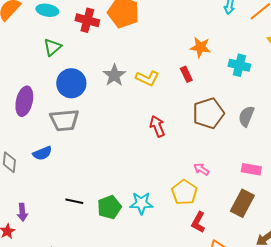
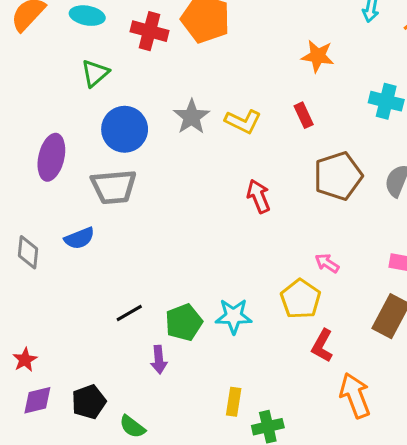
orange star: (200, 47) -> (318, 56), moved
black line: (74, 201) -> (129, 313), turned -42
purple arrow: (22, 212) -> (159, 360), moved

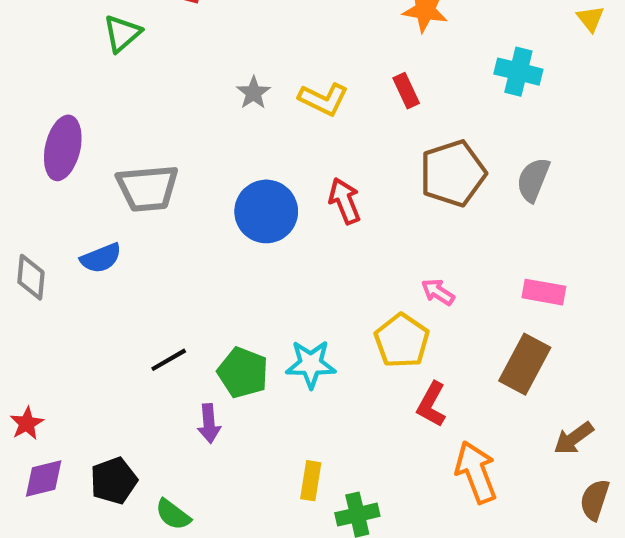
gray star: (192, 117) -> (253, 93), size x0.7
blue circle: (125, 129) -> (266, 211), moved
green pentagon: (184, 322) -> (243, 373), turned -30

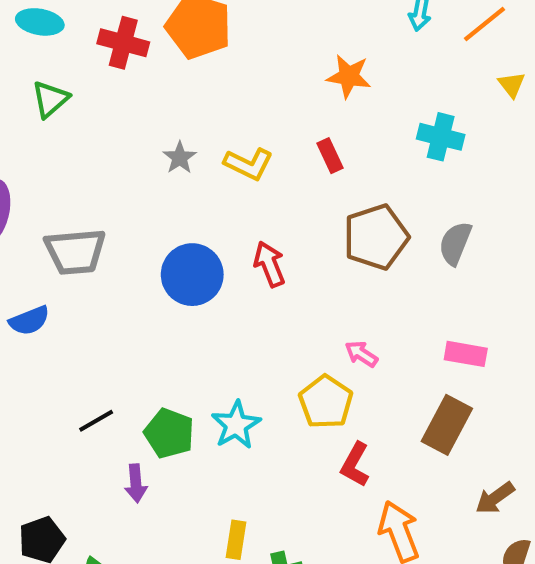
cyan star: (311, 364) -> (236, 425), turned -30

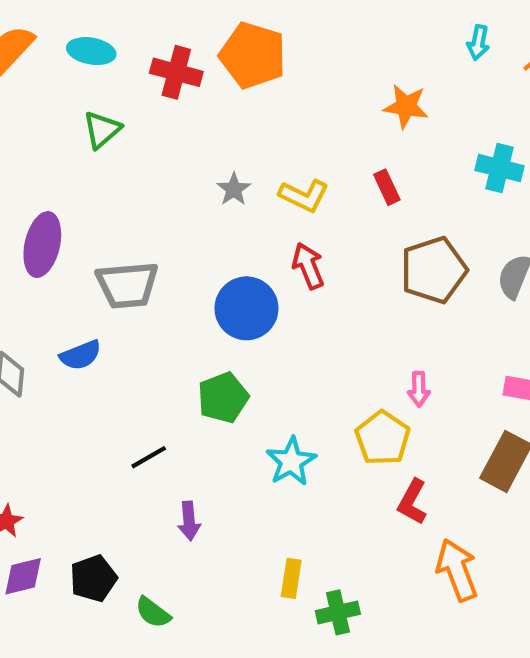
red arrow: (269, 264) -> (308, 266), moved
pink arrow: (361, 354) -> (419, 389), turned -124
green pentagon: (169, 433) -> (223, 398), moved, turned 30

